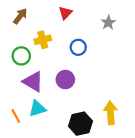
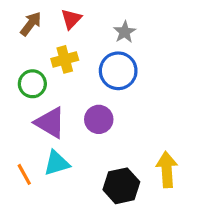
red triangle: (65, 13) -> (71, 19), moved
gray star: (108, 23) -> (125, 32), moved
blue circle: (78, 47) -> (118, 71), size x1.5

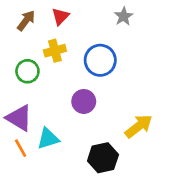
gray star: (125, 32) -> (124, 16), moved
purple triangle: (50, 123) -> (19, 118), moved
yellow arrow: (167, 170) -> (139, 126), moved, turned 56

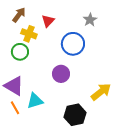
red triangle: (60, 16) -> (48, 21), moved
gray star: (124, 16) -> (90, 20), moved
yellow cross: (55, 51) -> (29, 34), moved, turned 35

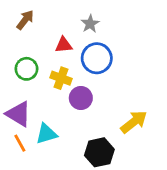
gray star: (90, 20) -> (90, 24), moved
red triangle: (48, 21) -> (64, 45), moved, turned 40
yellow cross: (29, 34) -> (61, 78), moved

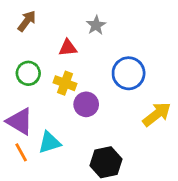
blue circle: (97, 58) -> (129, 73), moved
yellow arrow: (134, 122) -> (157, 114), moved

